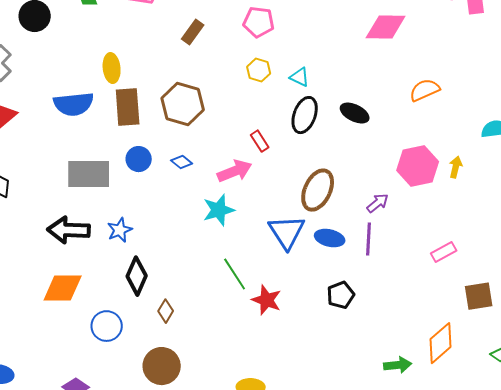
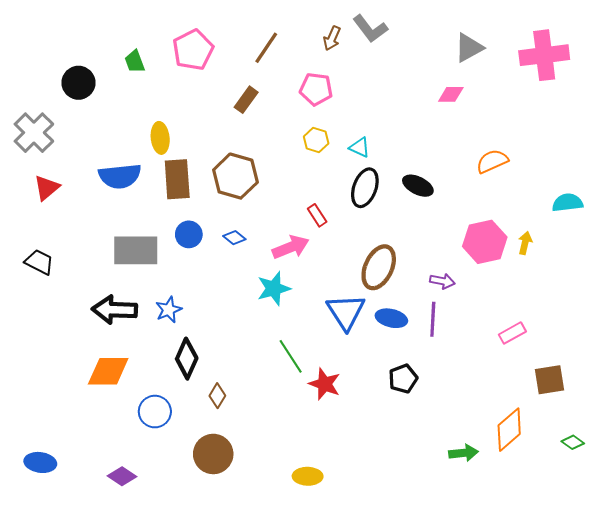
pink diamond: (386, 27) -> (451, 94), size x0.6
purple arrow: (378, 203) -> (442, 281), turned 50

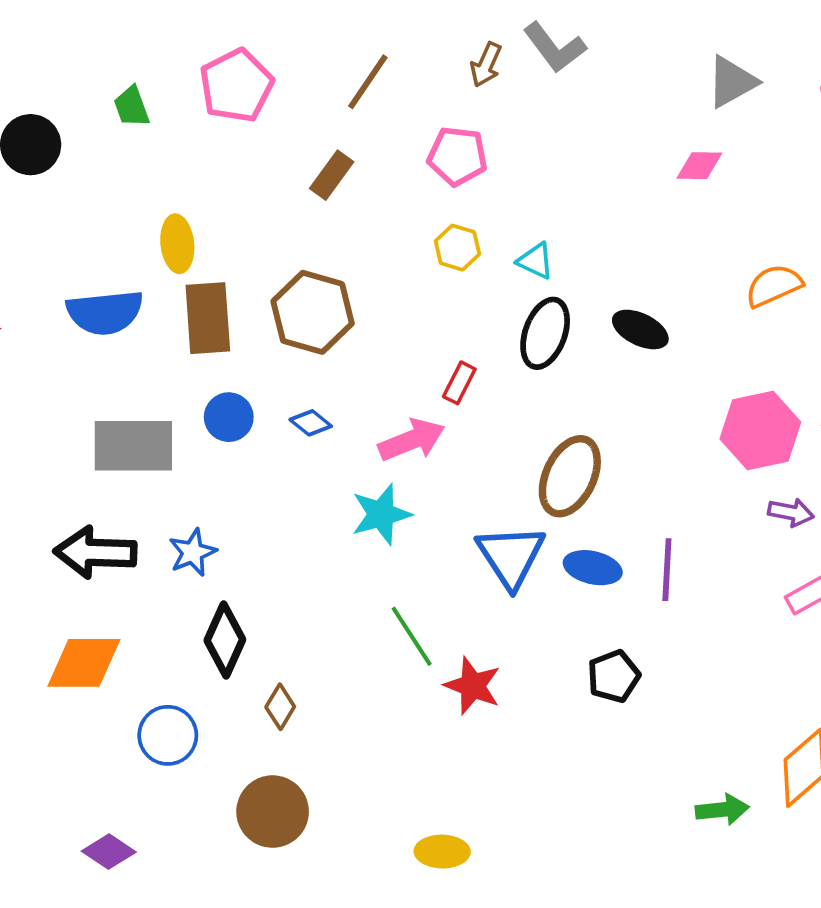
red rectangle: (317, 215) -> (459, 383), turned 60
purple arrow: (442, 281) -> (791, 512), moved

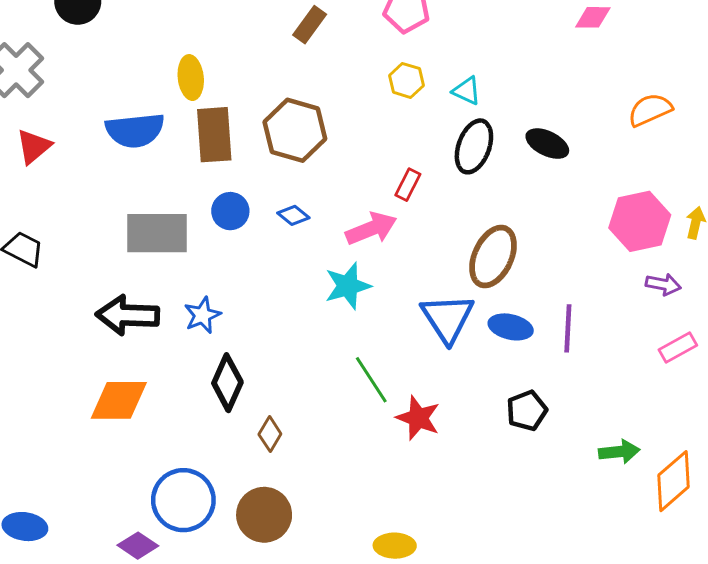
blue circle: (168, 735) -> (183, 500), moved, size x1.4
green arrow: (722, 810) -> (619, 452), moved

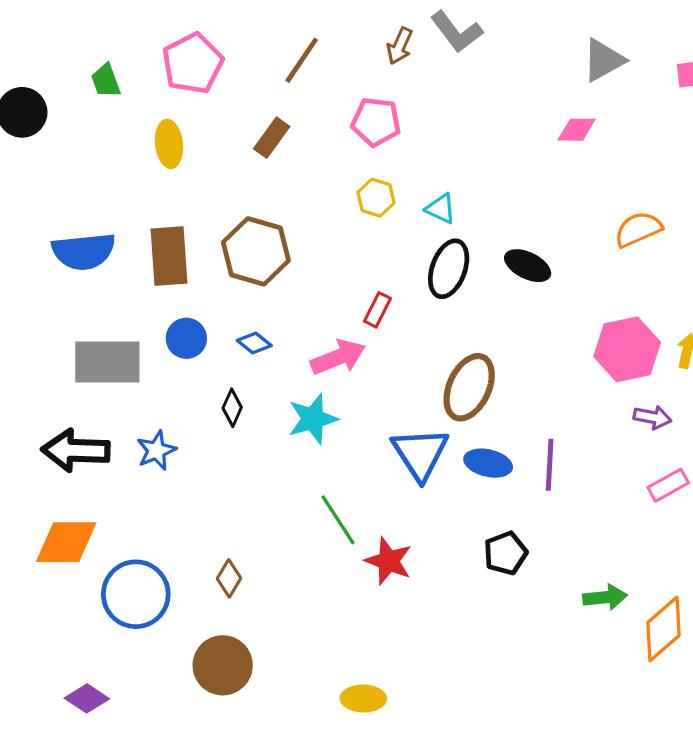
yellow ellipse: (191, 78) -> (169, 144), moved
black diamond: (227, 383) -> (232, 408), moved, size x0.6
blue circle: (183, 500) -> (136, 594), moved

